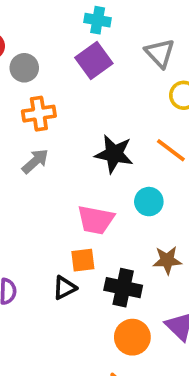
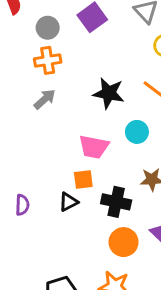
gray circle: (24, 68) -> (48, 28), moved

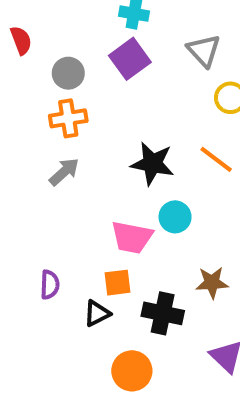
cyan circle: (137, 132) -> (175, 217), moved
purple semicircle: (22, 205) -> (50, 285), moved
orange circle: (124, 242) -> (132, 371), moved

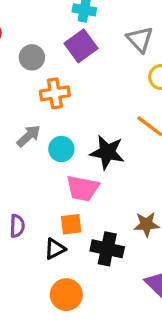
orange cross: (68, 118) -> (55, 93), moved
black star: (152, 164) -> (107, 152), moved
cyan circle: (175, 217) -> (61, 149), moved
orange circle: (132, 371) -> (66, 295), moved

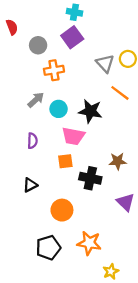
gray triangle: (140, 39) -> (105, 63), moved
purple semicircle: (17, 226) -> (32, 141), moved
black triangle: (55, 249) -> (30, 185), moved

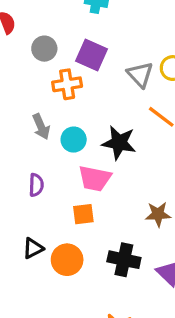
purple square: (72, 37) -> (91, 55), moved, turned -30
gray arrow: (36, 100) -> (41, 127), turned 108
black cross: (90, 178) -> (124, 260), moved
orange circle: (62, 210) -> (67, 260), moved

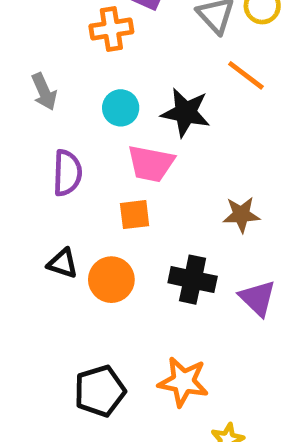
gray arrow: (41, 127) -> (44, 92), moved
purple semicircle: (36, 185) -> (67, 173), size x1.4
black triangle: (33, 248) -> (63, 263), turned 45

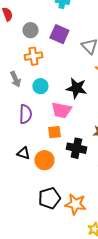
orange cross: (111, 29) -> (33, 56), moved
cyan circle: (121, 108) -> (40, 86), moved
black cross: (193, 280) -> (76, 148), moved
black pentagon: (100, 391) -> (49, 198), moved

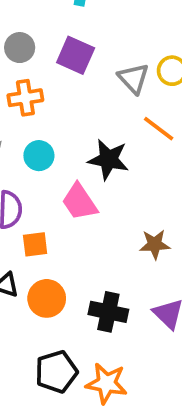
pink trapezoid: (61, 110) -> (79, 202), turned 45
orange square: (54, 132) -> (35, 244), moved
black cross: (76, 148) -> (108, 312), moved

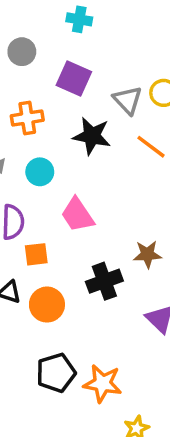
gray circle: (20, 48) -> (22, 52), moved
black star: (108, 159) -> (92, 136), moved
black cross: (108, 312) -> (104, 281), moved, turned -32

